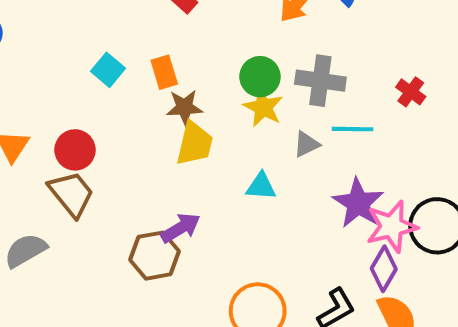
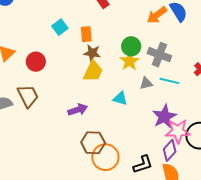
brown trapezoid: (71, 194) -> (28, 96), moved
brown hexagon: (154, 256) -> (93, 143), moved

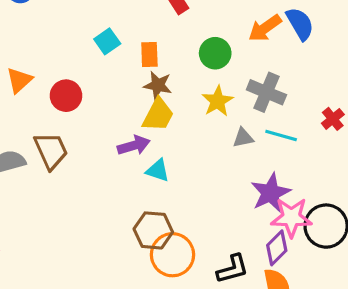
green circle: (131, 46) -> (215, 53), moved
cyan triangle: (120, 98) -> (158, 170), moved
purple arrow: (78, 110) -> (134, 145), moved

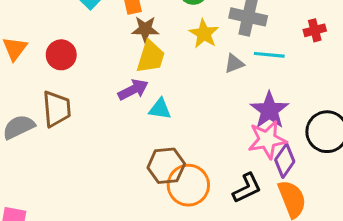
red cross: (333, 119) -> (315, 30), turned 35
brown trapezoid: (51, 151) -> (57, 109), turned 30
pink star: (291, 217) -> (267, 140), moved

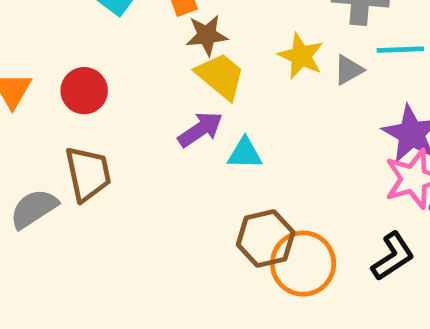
yellow star: (204, 34) -> (301, 56), moved
yellow trapezoid: (151, 57) -> (220, 76), turned -60

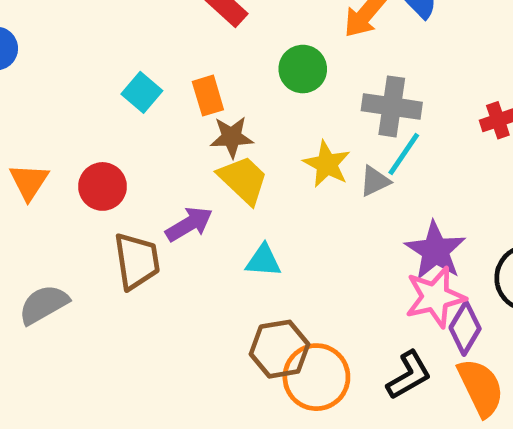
cyan line: (400, 50) -> (404, 154), moved, turned -57
purple arrow: (200, 129) -> (189, 224), moved
brown trapezoid: (88, 174) -> (137, 261), moved

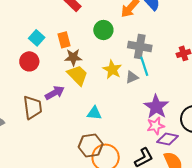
cyan line: (404, 154) -> (144, 66), turned -54
red circle: (102, 186) -> (29, 61), moved
cyan triangle: (263, 261) -> (94, 113), moved
pink star: (435, 297) -> (156, 126), size x0.7
purple diamond: (465, 328) -> (168, 139), turned 70

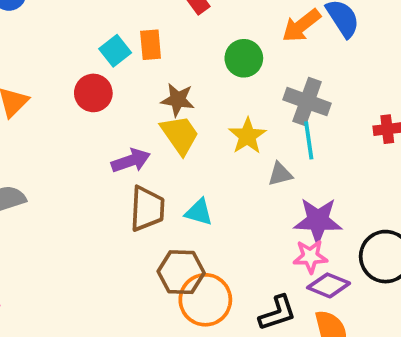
orange rectangle: (64, 40) -> (151, 45), moved
gray triangle: (132, 77) -> (280, 174), moved
brown trapezoid: (33, 107) -> (147, 209), moved
purple star: (156, 107) -> (318, 221), turned 30

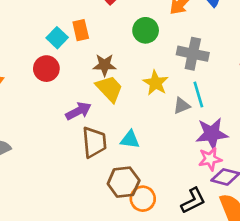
cyan line: (309, 140) -> (198, 95), moved
orange circle: (205, 300) -> (143, 199), size x0.7

